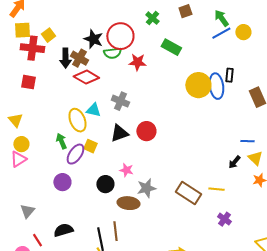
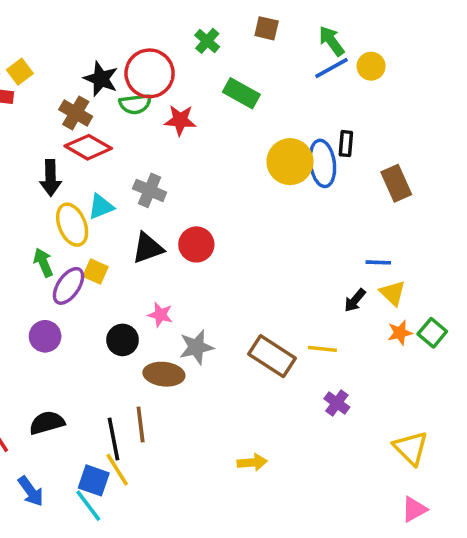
brown square: (185, 11) -> (267, 28), turned 32
black arrow: (65, 58) -> (50, 178), moved
cyan triangle: (93, 110) -> (101, 207), turned -35

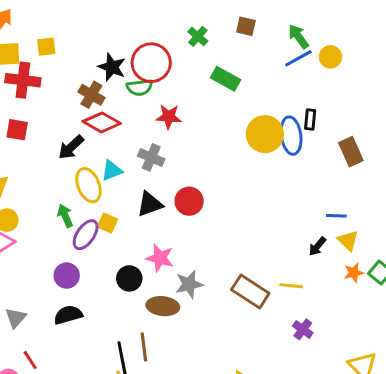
yellow square: (20, 72) -> (46, 47), moved, turned 30
red star: (180, 120) -> (169, 117), moved
black arrow: (50, 178) -> (71, 147), turned 48
pink star: (160, 315) -> (160, 258), size x1.4
black semicircle: (47, 423) -> (68, 315), moved

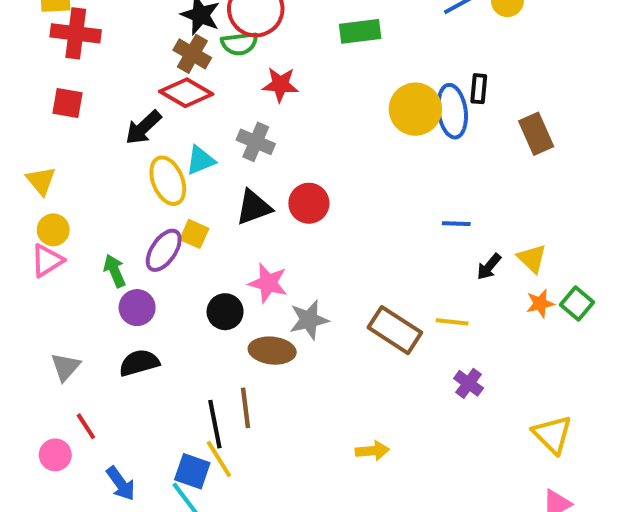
green rectangle: (226, 79) -> (360, 31), turned -36
brown cross: (91, 95) -> (192, 54), moved
green arrow: (65, 216) -> (115, 271), moved
blue line: (336, 216) -> (456, 224), moved

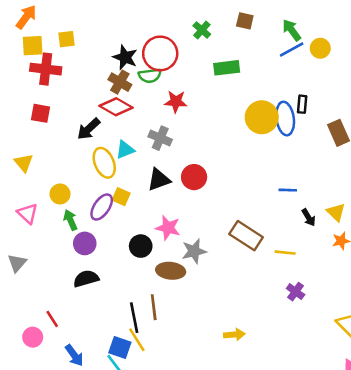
yellow circle: (53, 230) -> (60, 194), moved
pink triangle: (47, 261) -> (27, 214), turned -45
black arrow: (489, 267) -> (309, 217), turned -72
brown rectangle: (395, 330) -> (246, 236), moved
gray triangle: (65, 367) -> (17, 263), moved

